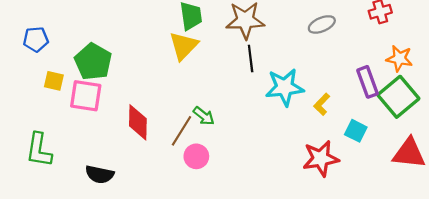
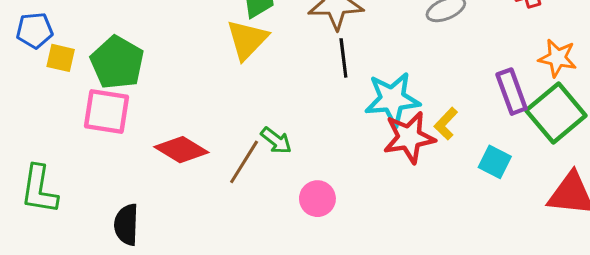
yellow square: (54, 81) -> (61, 58), moved
red diamond: (138, 122) -> (181, 150), turned -60
pink circle: (196, 156) -> (317, 199), moved
red star: (321, 158) -> (409, 137), moved
black semicircle: (100, 174) -> (126, 225), turned 80

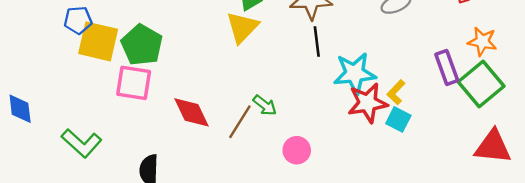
yellow square: (61, 58) -> (98, 41), size x1.8
red diamond: (181, 150) -> (191, 112), turned 33
cyan square: (495, 162) -> (398, 119), moved
green L-shape: (39, 189) -> (82, 143), turned -57

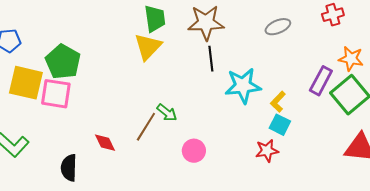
yellow square: (98, 41) -> (26, 83), moved
purple rectangle: (447, 67) -> (321, 81), turned 48
red star: (368, 103) -> (267, 151), moved, size x0.7
red diamond: (191, 112) -> (105, 143), moved, size x0.7

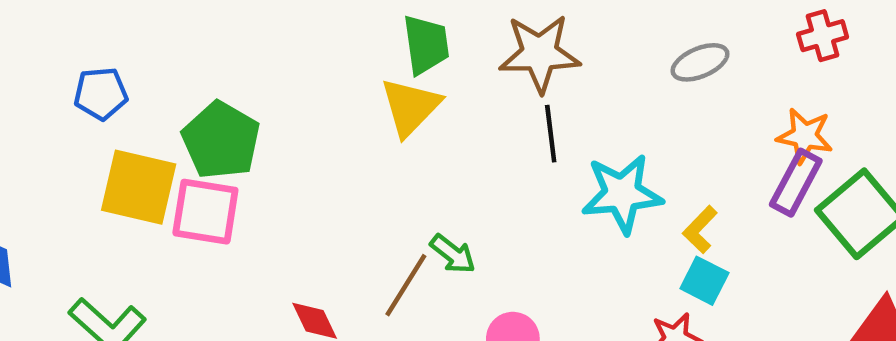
orange star: (351, 59) -> (805, 136), moved

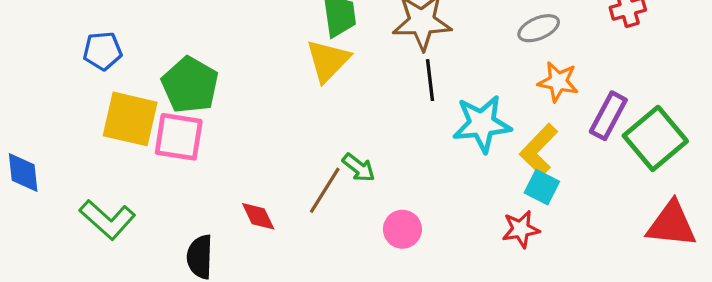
orange star: (805, 136) -> (558, 82), moved
yellow L-shape: (700, 229) -> (539, 150), size x1.5

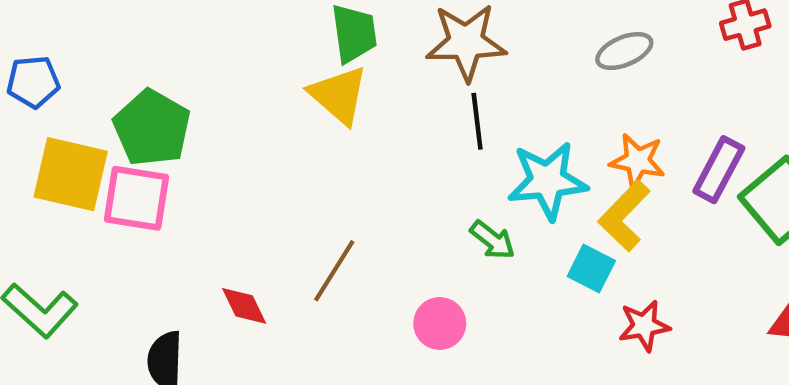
yellow triangle: (328, 61) -> (339, 95), turned -33
orange star: (558, 82) -> (637, 161), moved
green arrow: (359, 168) -> (492, 240), moved
cyan square: (542, 187) -> (591, 269), moved
red star: (521, 229) -> (644, 326), moved

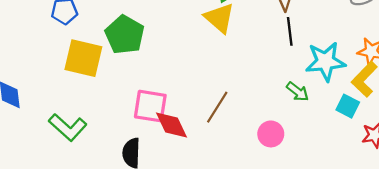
pink square: (136, 198) -> (150, 106), moved
red diamond: (244, 306) -> (172, 125), size x1.4

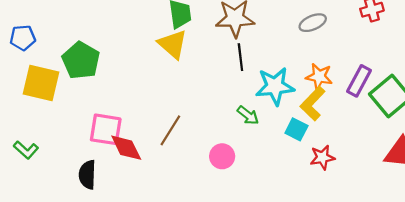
green L-shape: (68, 127) -> (26, 150), size x0.7

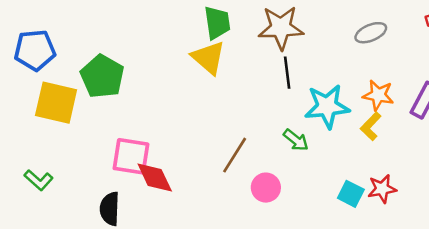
blue pentagon: (23, 38) -> (35, 50), size x1.4
yellow L-shape: (313, 103) -> (371, 126), size x0.7
cyan square: (296, 129) -> (351, 194), moved
brown line: (170, 130) -> (235, 155), moved

